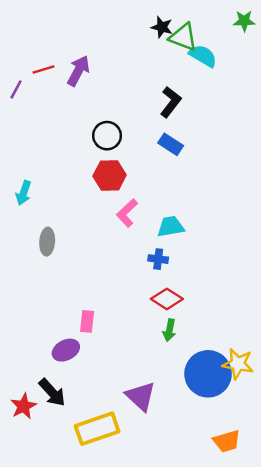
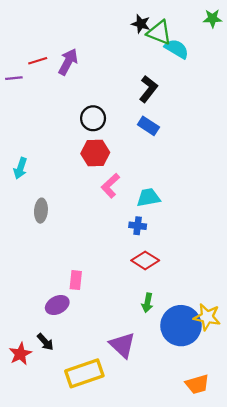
purple line: (16, 89) -> (14, 78), turned 56
green arrow: (169, 330) -> (147, 303), moved
black arrow: (52, 392) -> (45, 342), size x0.7

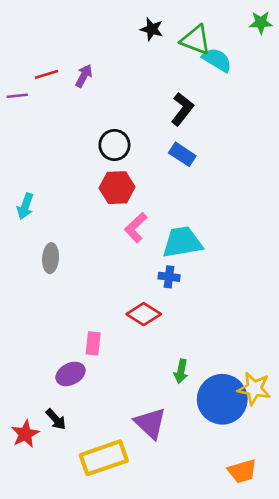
black star: (141, 24) -> (152, 29), moved
purple arrow: (68, 62) -> (84, 76), size x0.7
cyan trapezoid: (148, 198) -> (182, 242), size x1.4
red diamond: (145, 260) -> (144, 314), moved

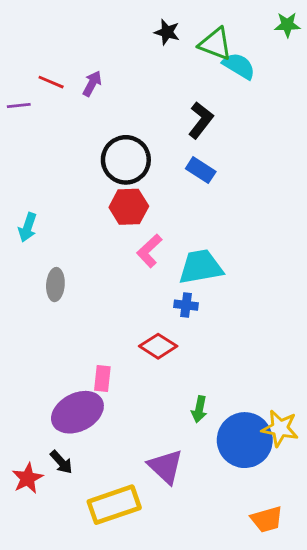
red line: (47, 74) -> (51, 82), turned 40
black circle: (114, 145) -> (126, 160), size x1.4
purple ellipse: (71, 374) -> (77, 412), size x1.6

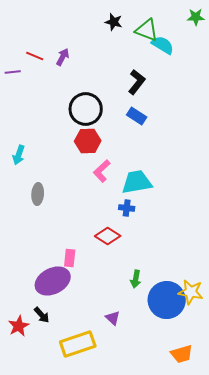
purple triangle: (165, 467) -> (113, 318), size x0.6

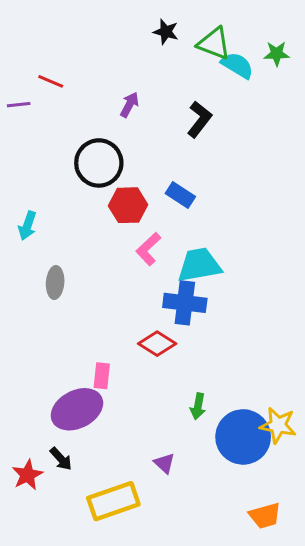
green star: (196, 17) -> (277, 54), moved
purple arrow: (63, 57) -> (129, 105), moved
black circle: (86, 109) -> (99, 163), moved
blue rectangle: (137, 116) -> (180, 195), moved
blue cross: (127, 208) -> (185, 303), size x1.8

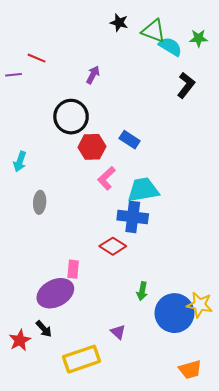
black L-shape: (199, 119) -> (186, 85), moved

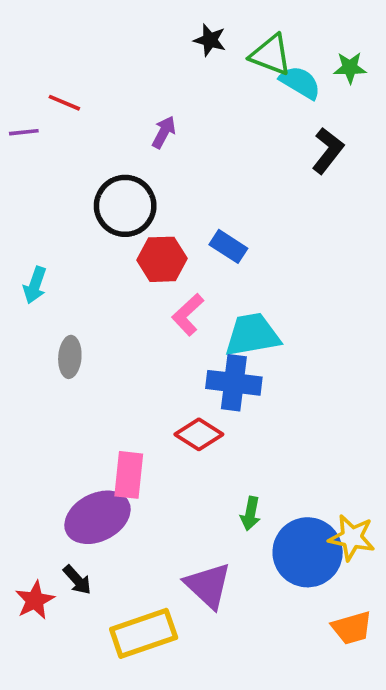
pink rectangle: (73, 269) -> (129, 475), size x1.4
purple triangle: (118, 332) -> (208, 585), size x1.8
orange trapezoid: (190, 370) -> (352, 628), moved

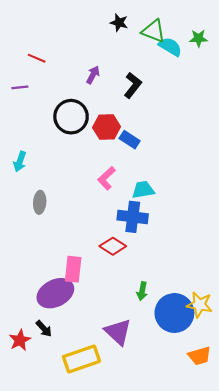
purple line: (24, 132) -> (20, 87), moved
black L-shape: (328, 151) -> (133, 85), moved
red hexagon: (162, 259) -> (107, 127), moved
cyan trapezoid: (252, 335) -> (143, 190), size x0.7

